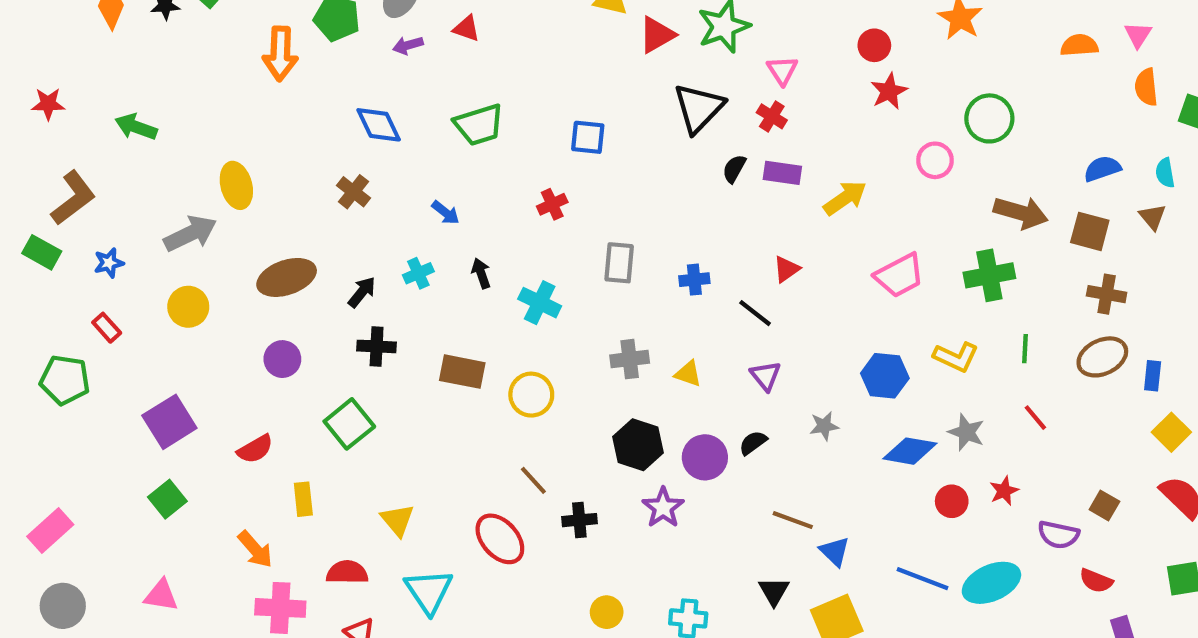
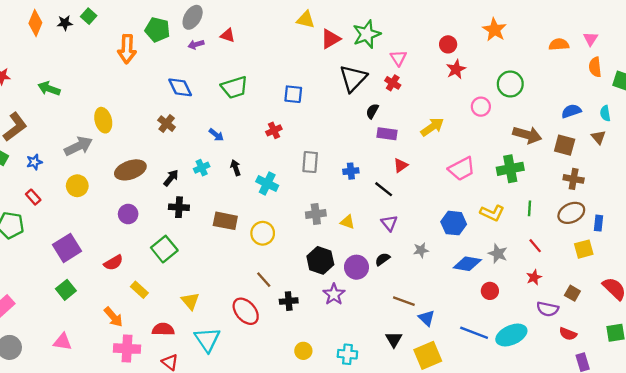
purple rectangle: (782, 173) -> (387, 134), moved
yellow square: (1171, 432) -> (584, 249), moved, turned 30
red star: (1004, 491) -> (534, 277), moved
yellow rectangle: (303, 499) -> (139, 290), turned -42

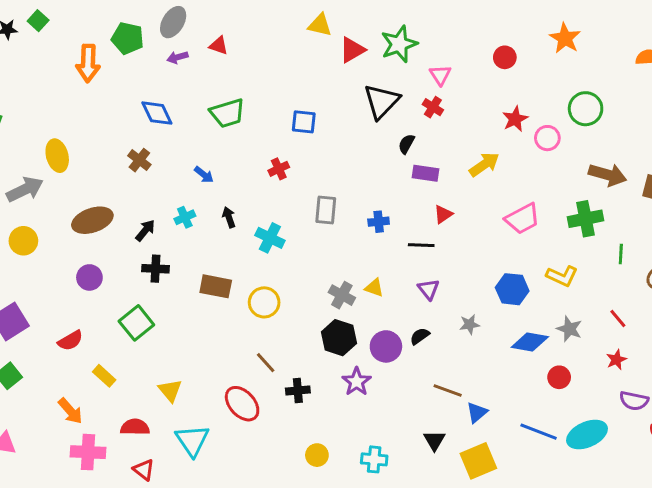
red star: (456, 69) -> (515, 119), moved
black line: (384, 189) -> (421, 245), turned -36
green line: (529, 208) -> (621, 254), moved
gray cross: (316, 214) -> (342, 295), moved, turned 36
blue triangle: (427, 318) -> (477, 412), turned 36

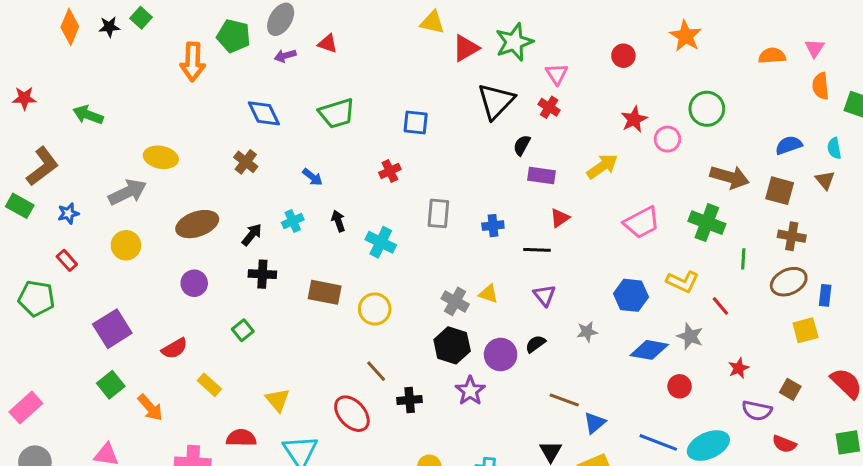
yellow ellipse: (57, 156) -> (161, 157), turned -64
green cross: (586, 219) -> (707, 223), turned 32
red line: (618, 319) -> (720, 306), moved
green square: (136, 323) -> (243, 330), size x0.6
orange arrow: (70, 411) -> (150, 408), moved

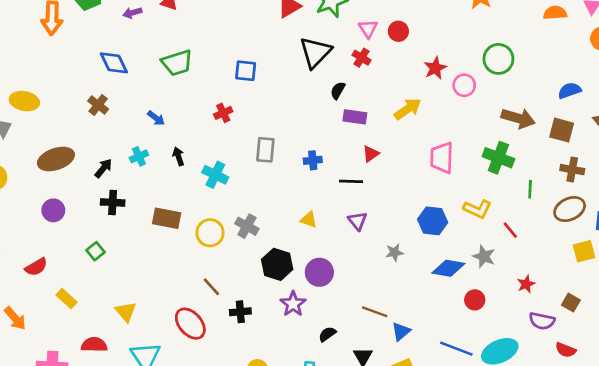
red circle: (623, 56) -> (398, 31), moved
pink trapezoid: (642, 223) -> (442, 158), turned 120
gray cross: (455, 301) -> (247, 226), moved
black semicircle: (535, 344) -> (327, 334), moved

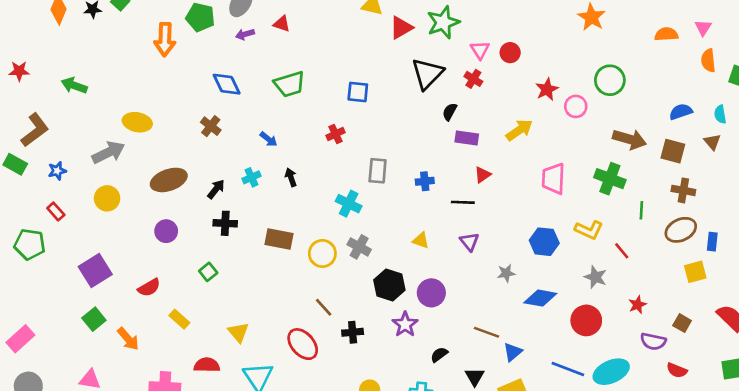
cyan cross: (215, 175) -> (349, 204), moved
blue diamond: (448, 268) -> (540, 298), moved
red circle: (475, 300) -> (586, 320), size x1.5

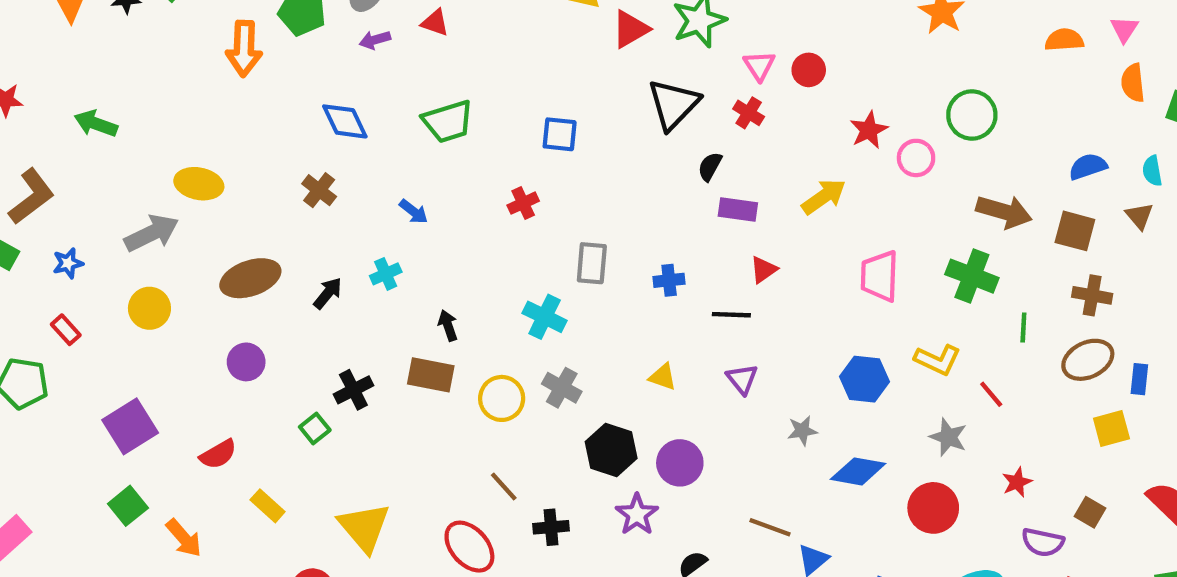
black arrow: (291, 177) -> (448, 325), moved
black cross: (225, 223) -> (353, 390), moved, turned -30
yellow triangle: (238, 332) -> (364, 527), size x1.5

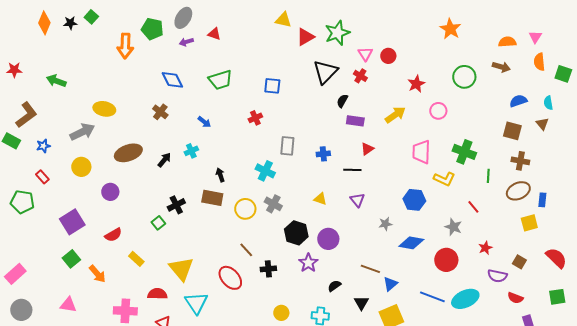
pink circle: (916, 158) -> (438, 111), moved
brown arrow: (1004, 212) -> (501, 67), moved, size x0.7
yellow L-shape: (938, 360) -> (444, 179), moved
purple circle: (246, 362) -> (110, 192), moved

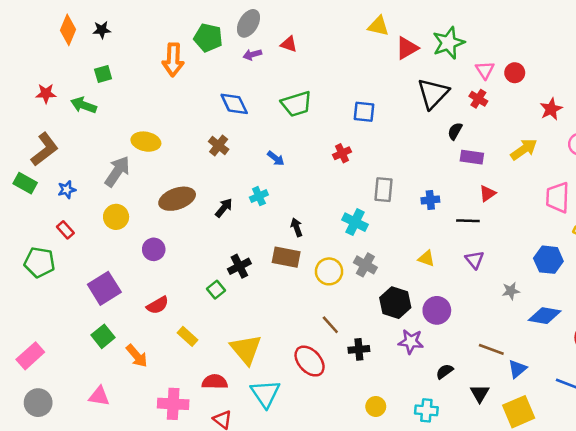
green square: (91, 17) -> (103, 74), moved, turned 32
red star: (14, 70) -> (46, 94), moved
gray arrow: (82, 132) -> (117, 171), turned -30
purple star: (308, 263) -> (411, 342), turned -30

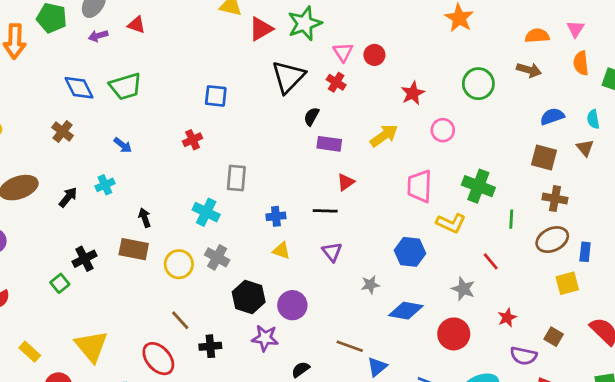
green trapezoid: (297, 104) -> (126, 86), moved
blue cross: (430, 200) -> (276, 216), moved
yellow rectangle: (187, 336) -> (30, 352), moved

